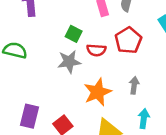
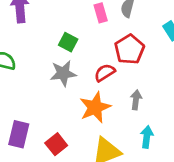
red semicircle: (96, 50) -> (105, 73), moved, turned 144

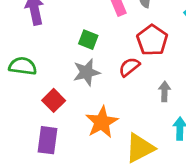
orange star: (95, 107) -> (102, 122), moved
red square: (56, 144) -> (54, 100), moved

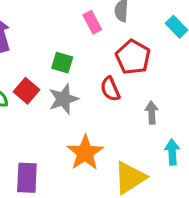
red semicircle: (129, 67) -> (110, 89), turned -70
red square: (54, 100) -> (26, 91), moved

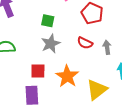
red semicircle: (110, 89) -> (85, 43), moved, turned -35
red square: (26, 91) -> (38, 71), moved, turned -35

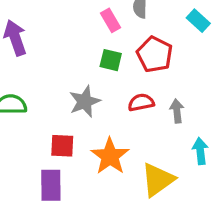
green square: (48, 21) -> (111, 60), moved
red semicircle: (85, 43) -> (141, 102), turned 140

